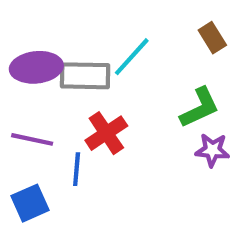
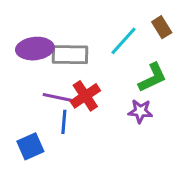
cyan line: (132, 57) -> (123, 41), moved
purple line: (32, 139) -> (58, 97), moved
purple star: (212, 150) -> (140, 111), moved

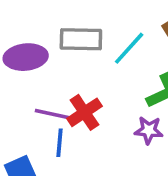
gray rectangle: (70, 55) -> (81, 39), moved

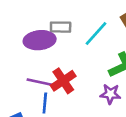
gray rectangle: (81, 39) -> (61, 27), size x0.7
purple ellipse: (26, 57) -> (40, 40), moved

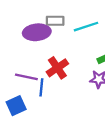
cyan line: (96, 34) -> (86, 27), turned 30
purple line: (40, 82) -> (26, 77), moved

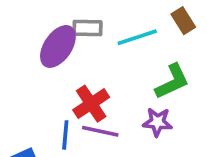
purple ellipse: (37, 32) -> (58, 46), turned -50
purple line: (26, 77) -> (100, 131), moved

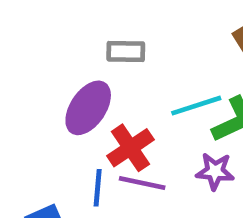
cyan line: (137, 37) -> (196, 106), moved
purple ellipse: (58, 46) -> (88, 108), moved

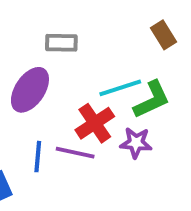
red cross: (130, 148) -> (95, 123), moved

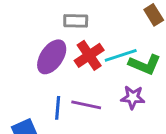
green L-shape: (152, 100) -> (145, 64), turned 48
red cross: (95, 123) -> (89, 55), moved

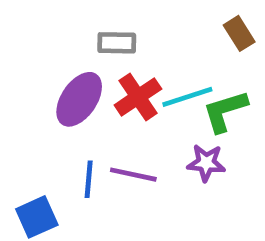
green L-shape: (145, 64) -> (225, 111), turned 140

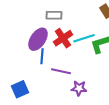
purple star: (206, 163) -> (79, 88), moved
blue line: (89, 179) -> (42, 56), moved

